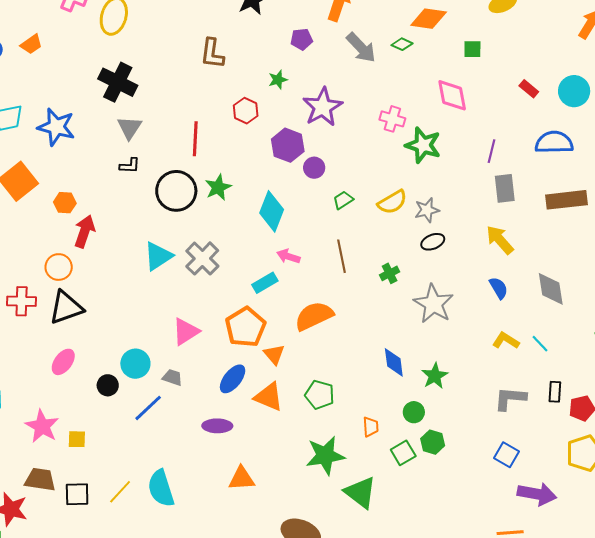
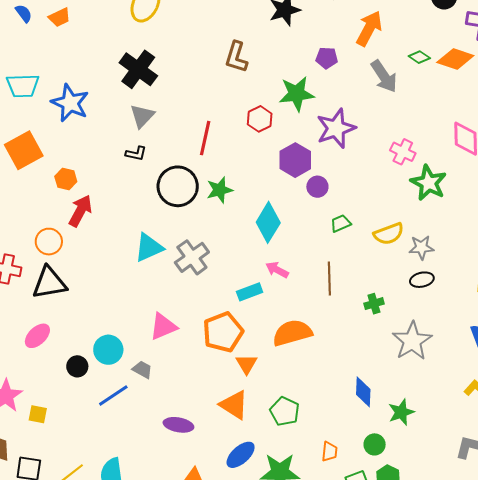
green diamond: (402, 44) -> (419, 57), moved
green star: (278, 80) -> (297, 94), size x1.8
blue ellipse: (233, 379) -> (241, 455), moved

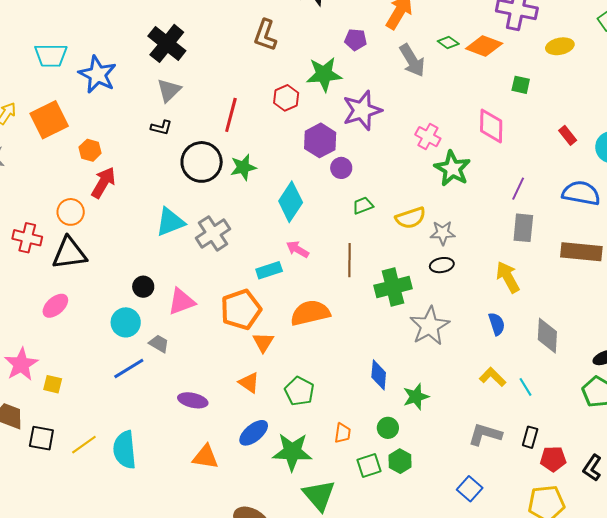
green cross: (374, 304) -> (393, 287), size x1.8
black circle: (77, 366) -> (143, 287), moved
orange triangle: (234, 405) -> (249, 383), size x0.7

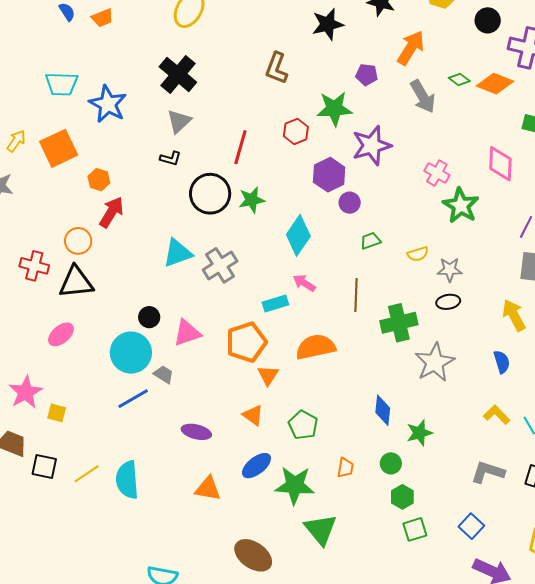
yellow semicircle: (411, 218) -> (418, 254), size x0.7
cyan circle: (126, 322) -> (131, 353), size x1.4
green square: (369, 465) -> (415, 529), moved

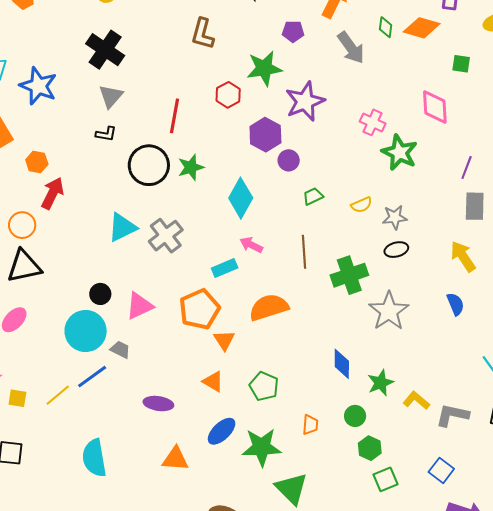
green diamond: (459, 79) -> (386, 27), turned 65
yellow L-shape: (497, 415) -> (416, 400), moved
yellow line: (87, 474) -> (58, 395), moved

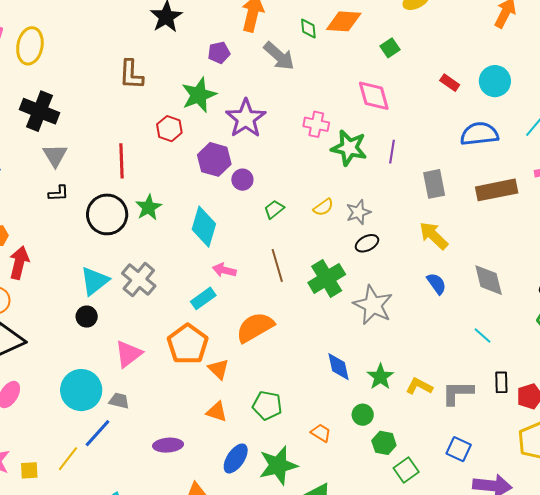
green square: (461, 64) -> (390, 48), turned -30
purple line: (467, 167) -> (392, 152), moved
black circle: (100, 294) -> (87, 317), moved
orange trapezoid: (310, 425) -> (321, 433), turned -50

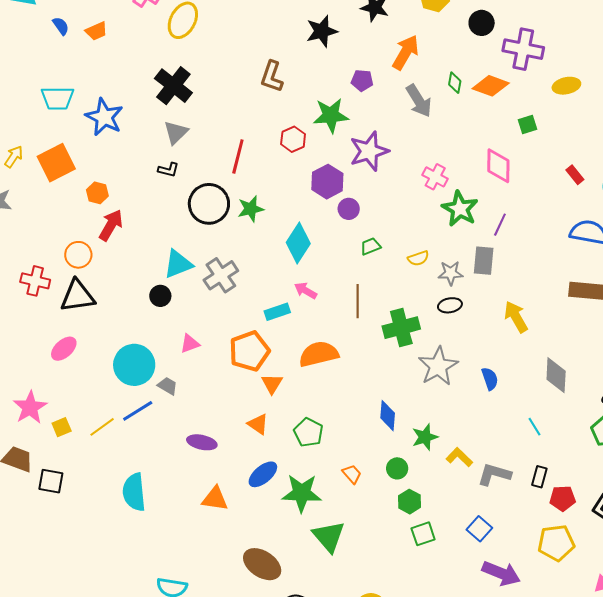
gray rectangle: (434, 184) -> (484, 261), moved
blue semicircle: (437, 284) -> (490, 379), moved
pink triangle: (128, 354) -> (190, 344), size x0.7
yellow square: (29, 470) -> (62, 427), turned -36

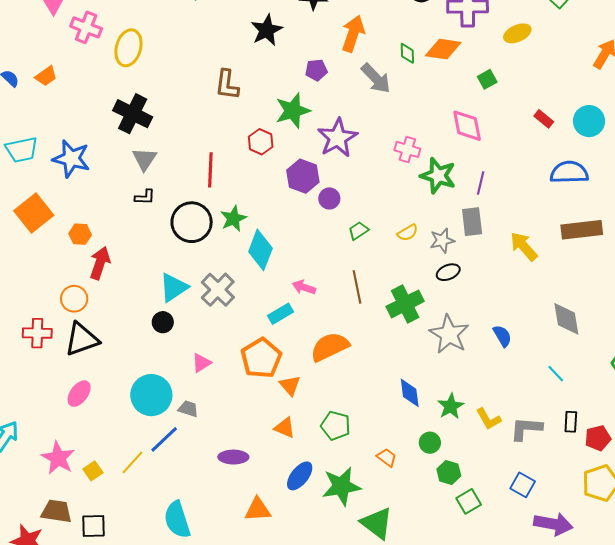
cyan diamond: (298, 243) -> (260, 250), moved
yellow arrow: (516, 317) -> (524, 246), moved
yellow L-shape: (459, 457) -> (488, 419), turned -152

